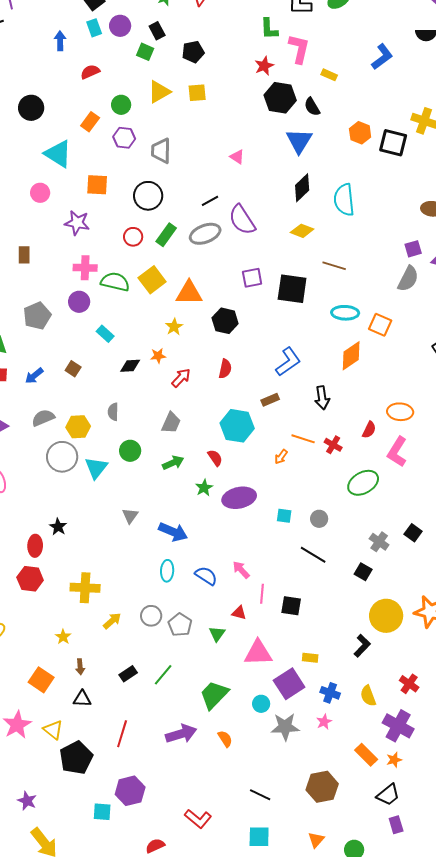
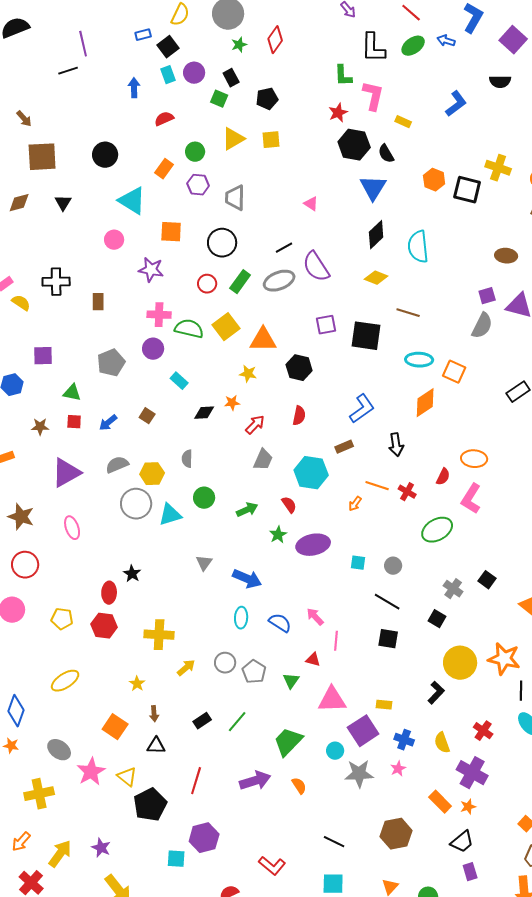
yellow star: (174, 327) -> (248, 374), turned -30
gray trapezoid: (171, 423) -> (263, 460), moved
cyan triangle: (96, 468) -> (170, 515), turned 35
black square: (291, 606) -> (388, 639), moved

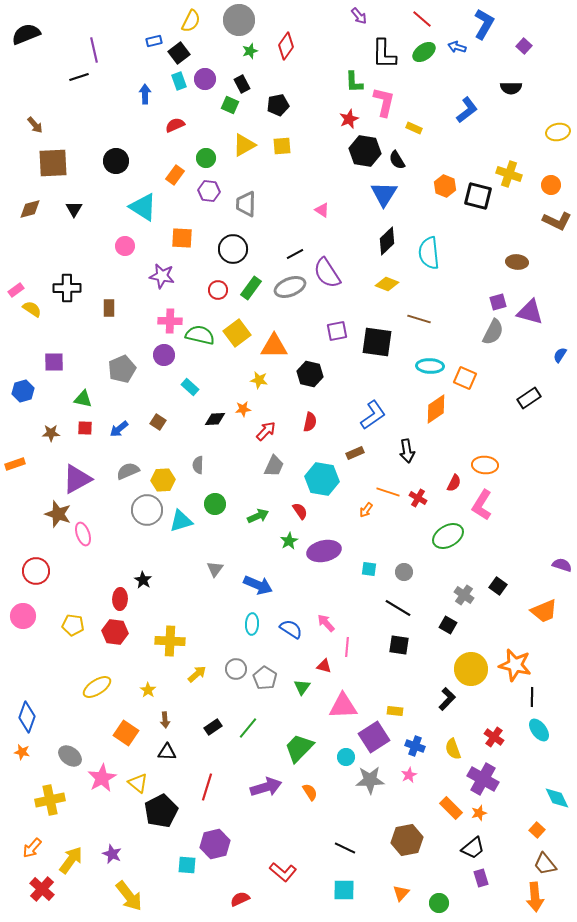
purple square: (513, 40) -> (524, 46), size x0.6
brown star: (21, 517) -> (58, 514), moved
yellow ellipse: (65, 681) -> (97, 687), moved

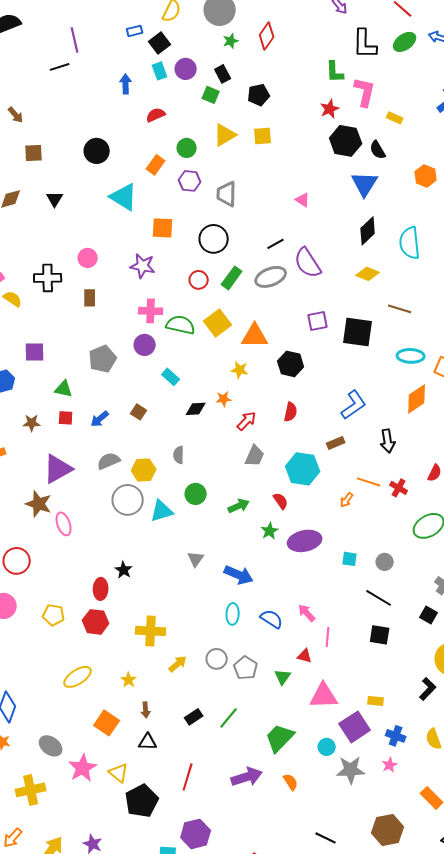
brown square: (53, 163) -> (34, 153), size x0.6
pink circle: (125, 246) -> (88, 258), moved

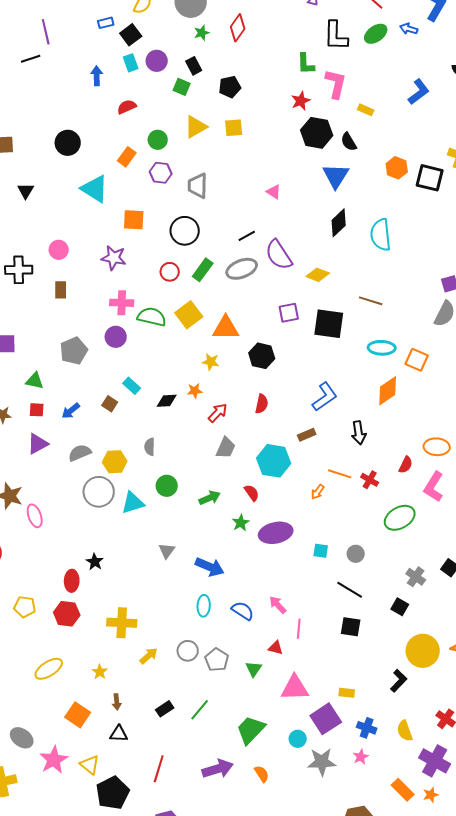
yellow diamond: (368, 274) -> (318, 275), moved
cyan rectangle: (171, 377) -> (132, 386), moved
purple triangle: (58, 469) -> (38, 444), moved, size x0.7

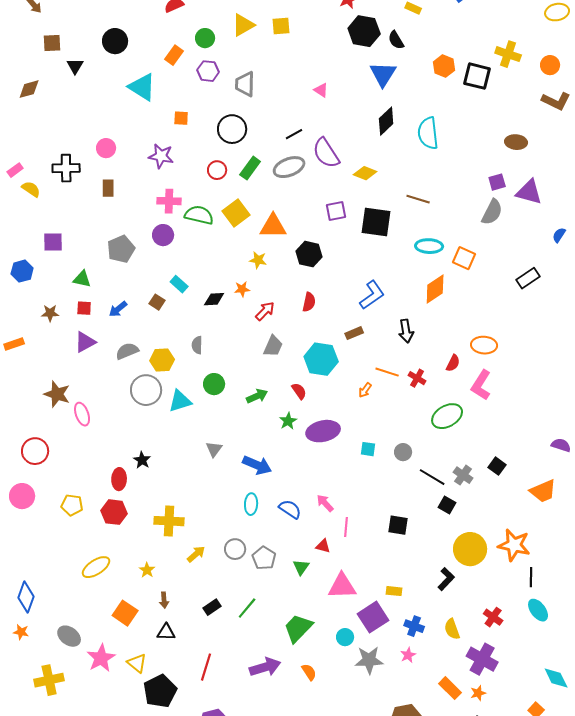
black triangle: (26, 191) -> (75, 66), moved
orange square: (134, 220) -> (181, 118), size x0.7
black line: (350, 590) -> (432, 477), moved

